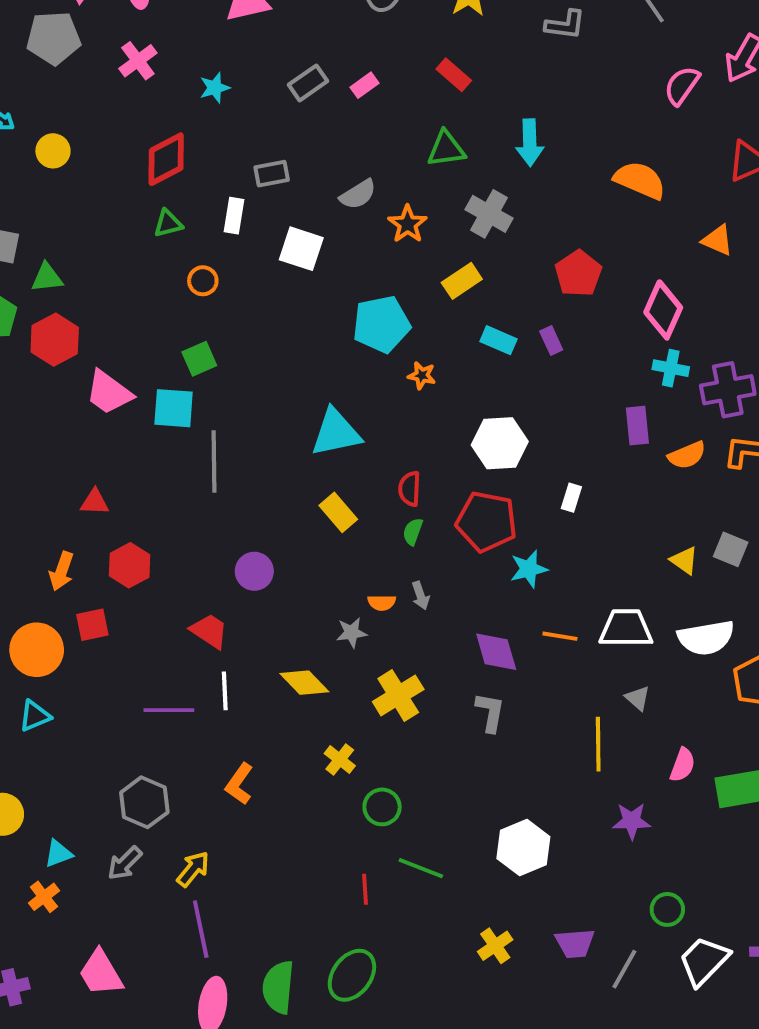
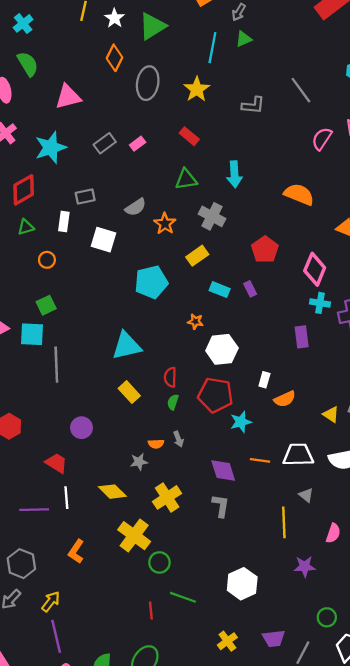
cyan star: (215, 88) -> (51, 148), size x1.8
orange star: (422, 376) -> (195, 321), moved
orange semicircle: (687, 455) -> (285, 399), moved
yellow cross: (340, 760) -> (134, 536), size x1.8

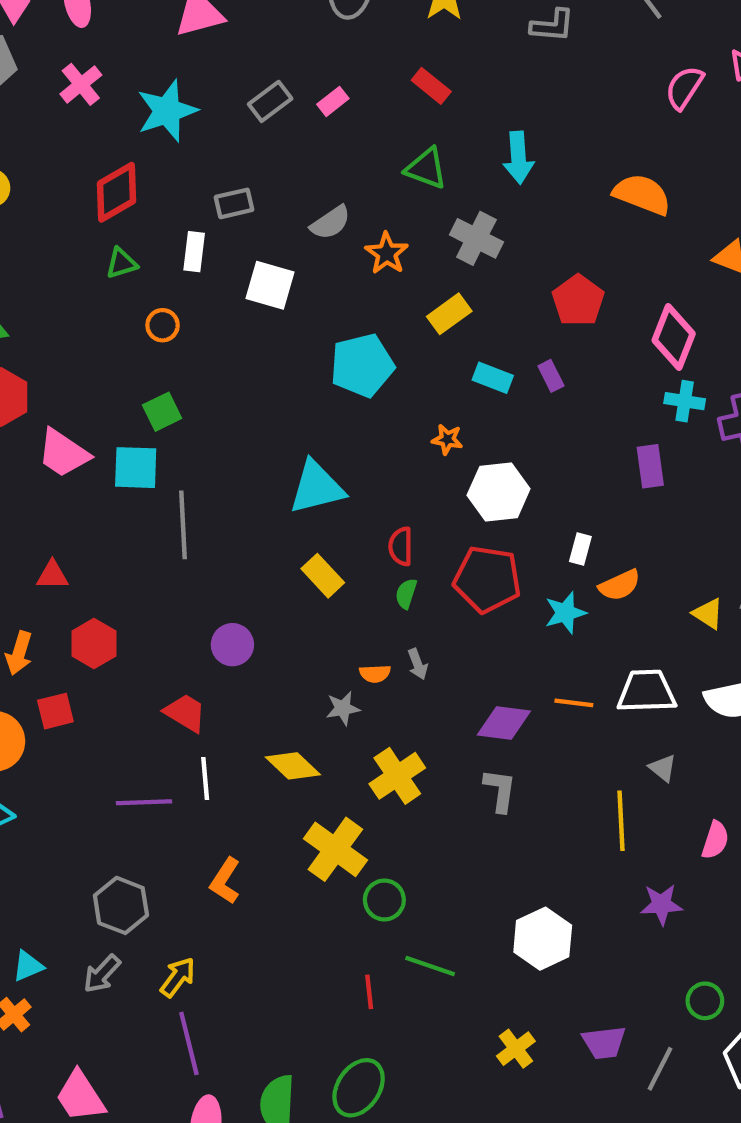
green triangle: (186, 179) -> (426, 168), turned 30
cyan star: (241, 422) -> (565, 613), moved
purple diamond: (223, 470) -> (504, 723), turned -64

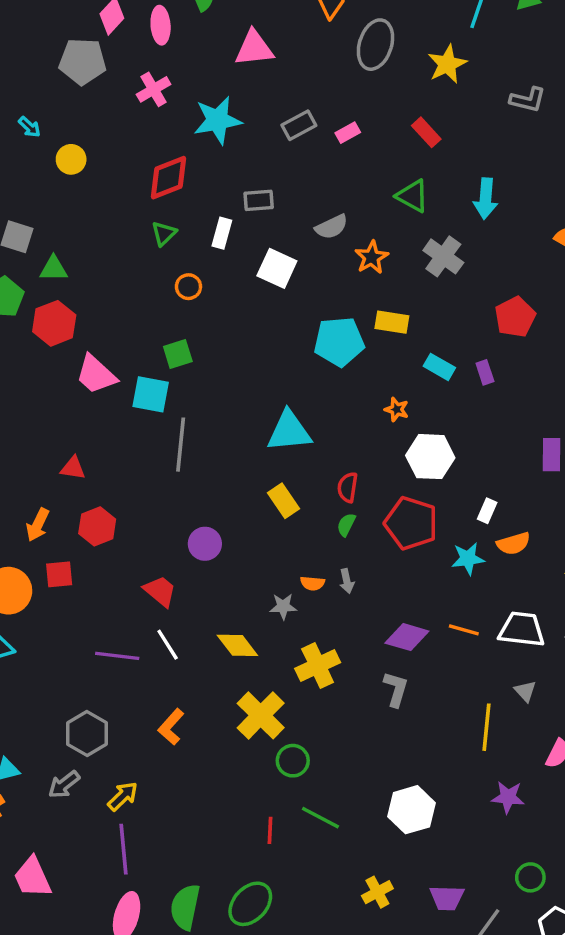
green triangle: (121, 263) -> (164, 233), turned -36
yellow rectangle: (449, 314) -> (392, 322), moved, turned 36
white line: (205, 778) -> (168, 645), turned -36

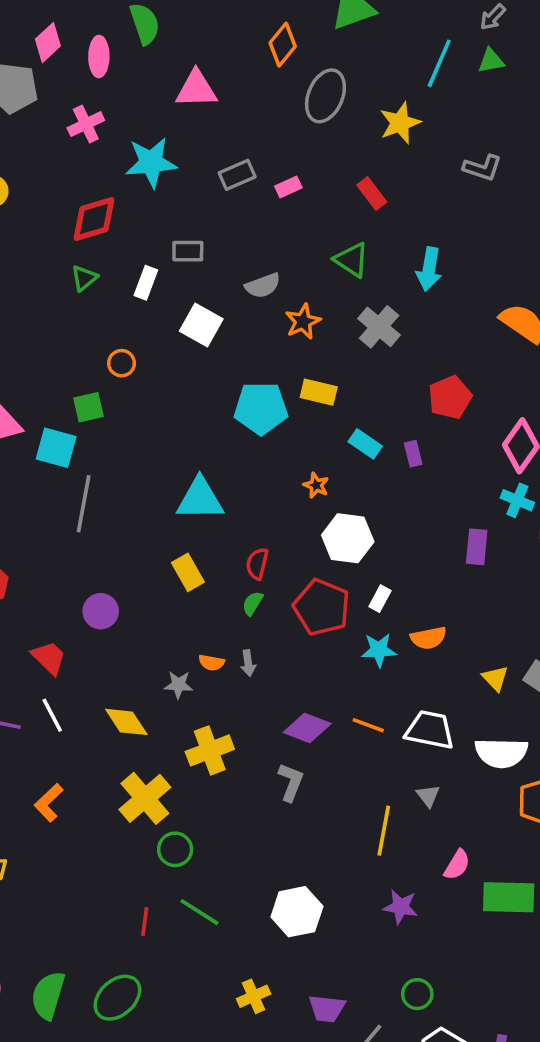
orange circle: (188, 287) -> (122, 363), moved
white rectangle: (487, 511) -> (380, 599), moved

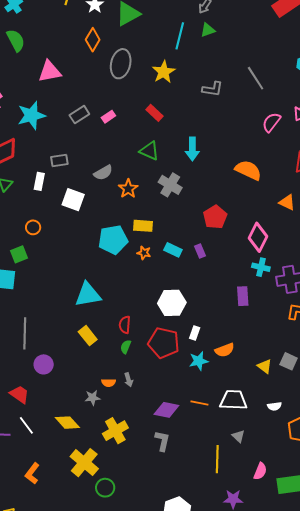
orange star: (316, 485) -> (144, 253), moved
gray line: (84, 504) -> (25, 333), moved
white semicircle: (501, 753) -> (274, 406), size x0.5

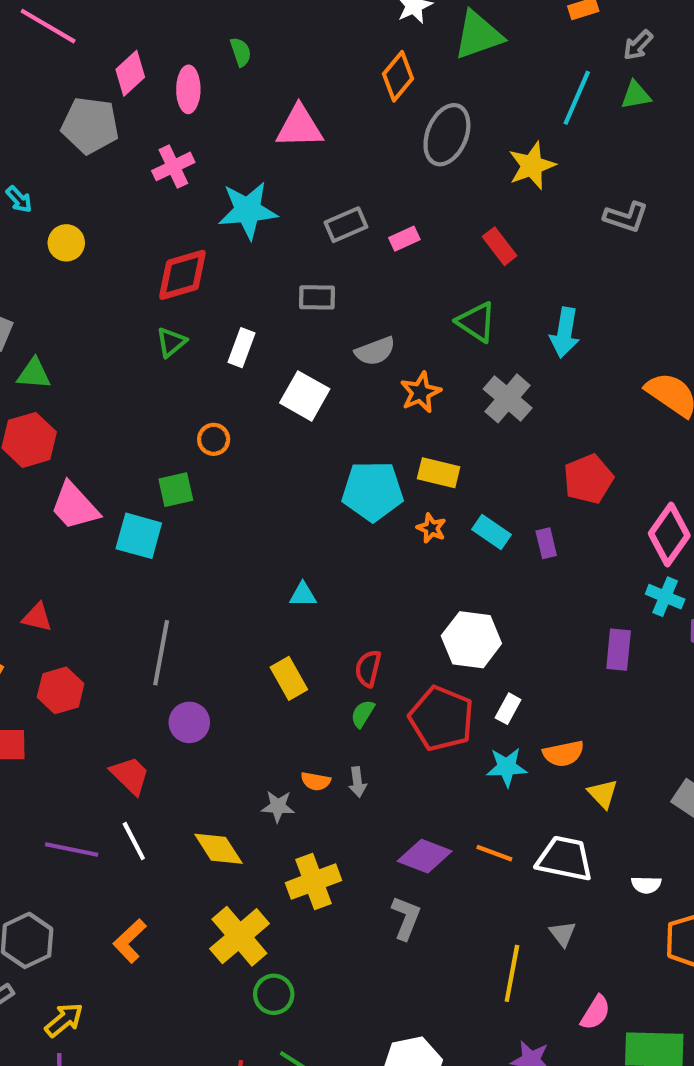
green semicircle: (16, 40) -> (241, 52), size x0.6
gray rectangle: (59, 161) -> (317, 297), moved
cyan triangle: (88, 295) -> (303, 595), size x0.5
yellow triangle: (265, 366) -> (603, 794), moved

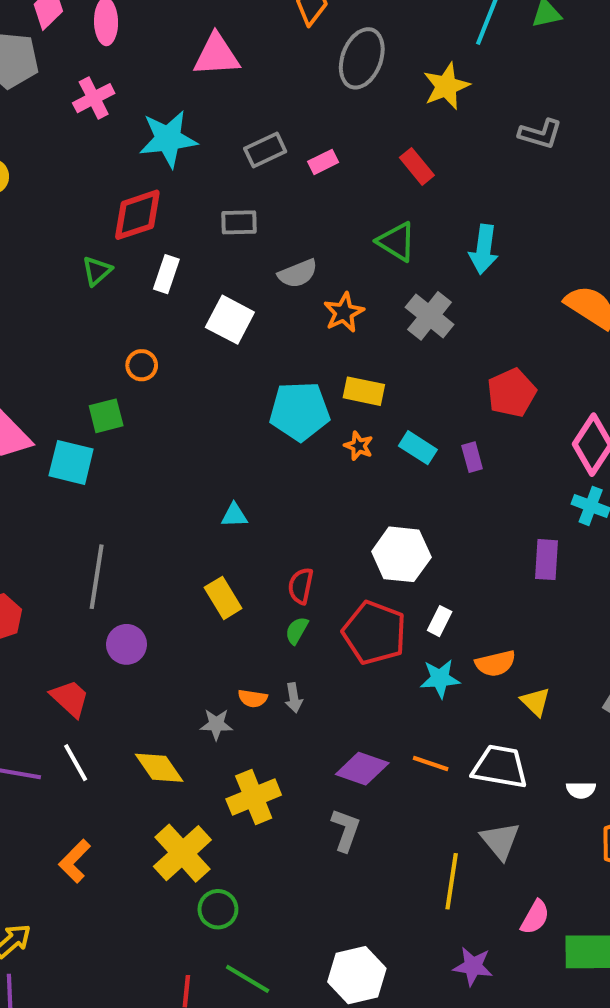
red diamond: (182, 275) -> (137, 215), moved
gray triangle: (563, 934) -> (500, 841), size x1.5

